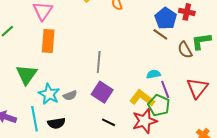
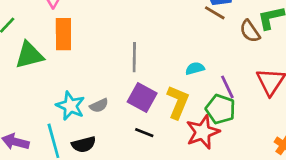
cyan semicircle: (154, 74) -> (195, 68), moved
green triangle: (26, 75) -> (29, 55), moved, turned 45
yellow L-shape: (142, 98) -> (178, 102), moved, turned 80
black line: (108, 122) -> (144, 133), moved

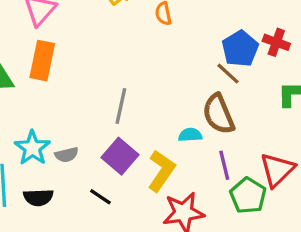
brown semicircle: (250, 31) -> (219, 114), moved, size x1.4
green pentagon: (220, 109) -> (248, 196), moved
black line: (144, 133) -> (100, 197), moved

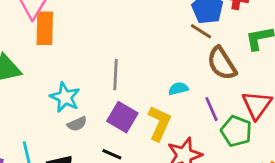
orange rectangle: (42, 61) -> (45, 28), moved
brown semicircle: (219, 114) -> (222, 63), moved
cyan star: (32, 148) -> (65, 97), moved

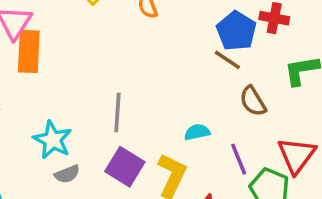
brown semicircle: (222, 63) -> (253, 101), size x0.7

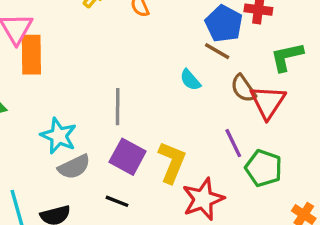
cyan semicircle: (197, 132) -> (190, 80), moved, turned -115
red triangle: (296, 155) -> (268, 102), moved
gray semicircle: (67, 174) -> (74, 167), size x1.4

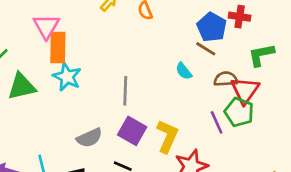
brown semicircle: (243, 88) -> (226, 79), turned 120
cyan star: (59, 136) -> (67, 77), moved
green pentagon: (264, 168) -> (239, 112), moved

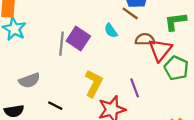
green pentagon: (239, 112) -> (176, 68), moved
purple line: (217, 122) -> (135, 88), moved
purple square: (132, 131) -> (78, 39), moved

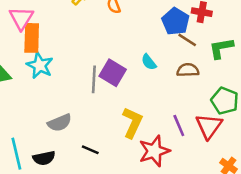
brown line: (130, 13) -> (187, 40), moved
red triangle: (160, 50) -> (209, 126), moved

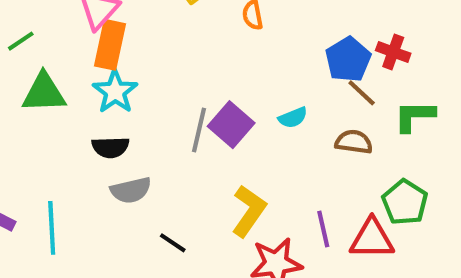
cyan semicircle: (149, 62) -> (293, 118), turned -84
red triangle: (209, 126) -> (372, 239), turned 44
black semicircle: (44, 158) -> (110, 147), moved

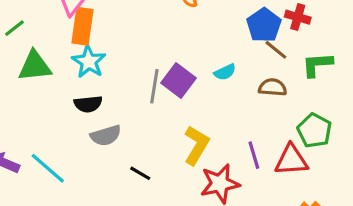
cyan line: (52, 228) -> (48, 168), turned -42

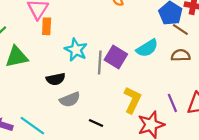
orange rectangle: (82, 26) -> (47, 26), size x0.7
cyan star: (89, 62) -> (76, 50), moved
cyan semicircle: (225, 72) -> (147, 48), size x1.5

